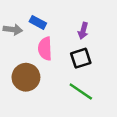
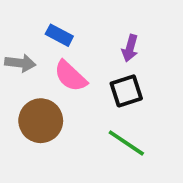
gray arrow: (13, 30) -> (20, 63), moved
pink semicircle: (45, 49) -> (70, 76), turned -45

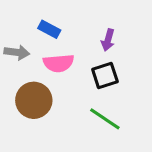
pink semicircle: (70, 76) -> (59, 63), turned -48

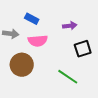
purple arrow: (108, 40) -> (70, 26), turned -112
black square: (105, 76) -> (83, 49), moved

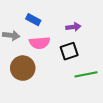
black square: (83, 49) -> (69, 51), moved
green line: (68, 77) -> (86, 74), moved, turned -45

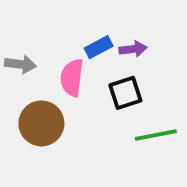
blue rectangle: (33, 20) -> (99, 47), moved, turned -56
pink semicircle: (40, 43) -> (72, 78), turned 102

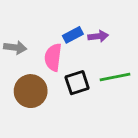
black square: (125, 93) -> (77, 83), moved
green line: (156, 135) -> (115, 77), moved

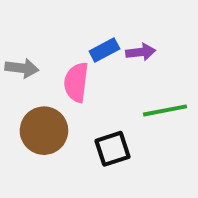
black square: (77, 83) -> (113, 149), moved

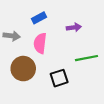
blue rectangle: (104, 50) -> (39, 18), moved

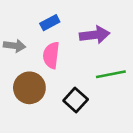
purple arrow: (74, 27) -> (95, 35), size x1.5
black square: (59, 78) -> (76, 100), turned -30

